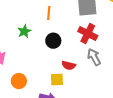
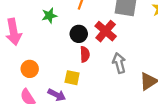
red cross: (88, 33) -> (106, 31), moved
red semicircle: (69, 65) -> (85, 54), moved, turned -120

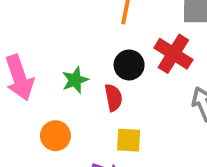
green star: (49, 16) -> (75, 80), moved
red semicircle: (85, 54) -> (113, 98), moved

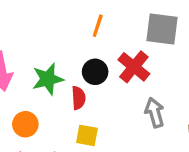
green star: (75, 80) -> (48, 79), size x1.4

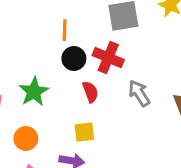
black circle: (95, 72) -> (74, 58), moved
red semicircle: (78, 98) -> (90, 92), moved

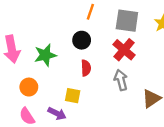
orange line: (65, 30) -> (90, 12), moved
red cross: (108, 58) -> (124, 50), moved

